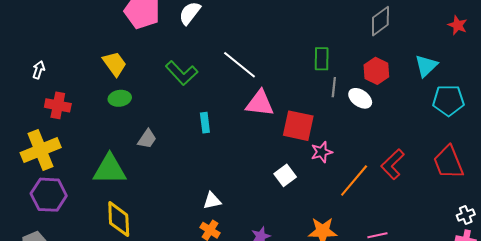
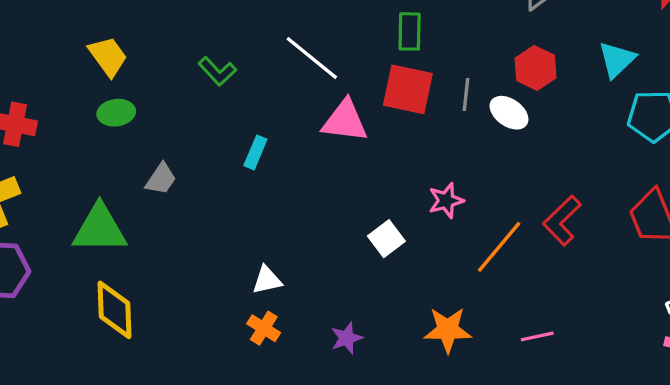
green rectangle: (322, 59) -> (410, 31), moved
green L-shape: (182, 73) -> (217, 71), size x0.7
cyan rectangle: (205, 123) -> (255, 152), turned 30
red square: (298, 126) -> (408, 89), moved

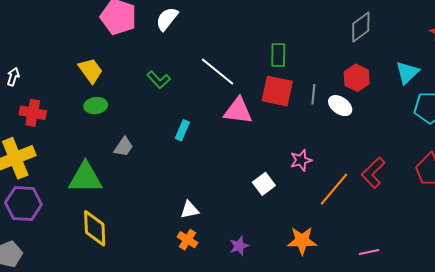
pink line: (537, 336) -> (369, 252), moved

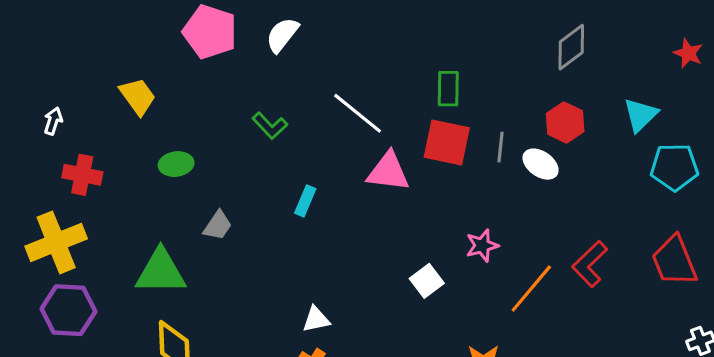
yellow trapezoid: (91, 70) -> (138, 96), moved

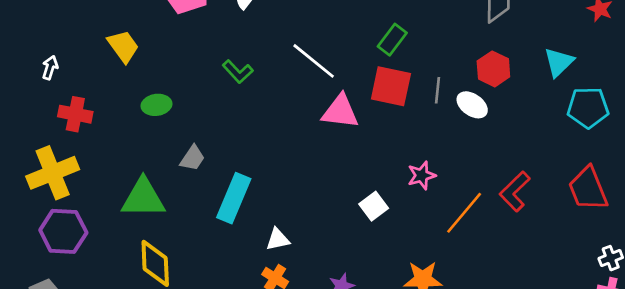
green rectangle: (448, 89) -> (392, 40), turned 36
cyan rectangle: (305, 201) -> (234, 198), moved, size x1.8

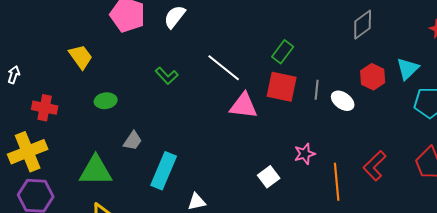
white arrow: (50, 68) -> (14, 75), moved
red hexagon: (493, 69) -> (373, 77), moved
orange line: (464, 213) -> (337, 182), turned -45

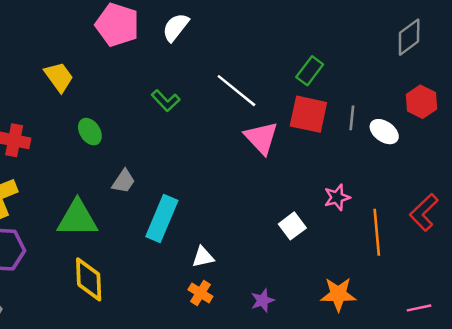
green ellipse: (106, 101) -> (90, 132), turned 65
pink triangle: (244, 106) -> (261, 138), turned 40

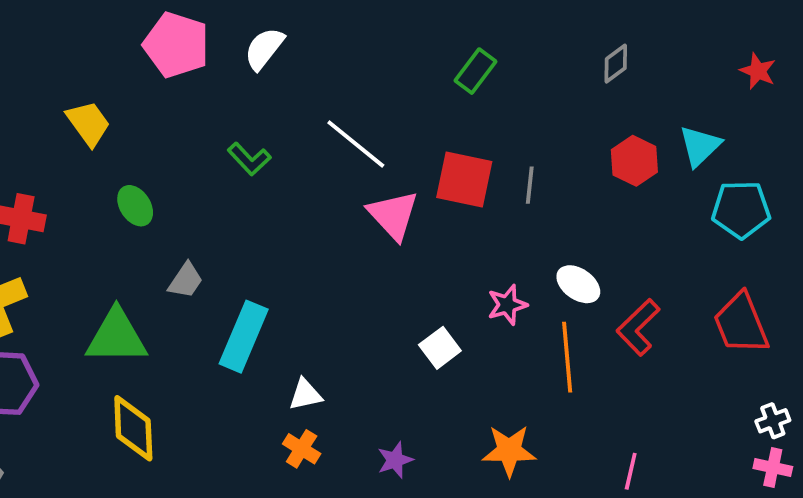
gray diamond: (409, 37) -> (616, 64), size x0.7
green rectangle: (310, 71) -> (475, 71), moved
white ellipse: (384, 132) -> (578, 284), moved
pink line: (419, 308) -> (631, 471), turned -65

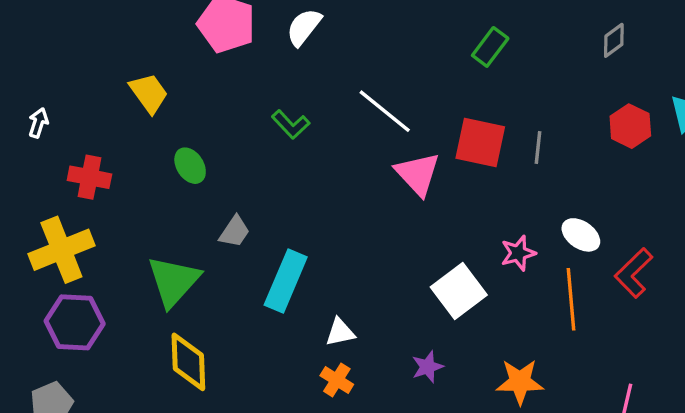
green triangle: (116, 337) -> (174, 281), turned -48
white square: (440, 348) -> (459, 291), size x1.5
purple star: (395, 460) -> (428, 367), moved

